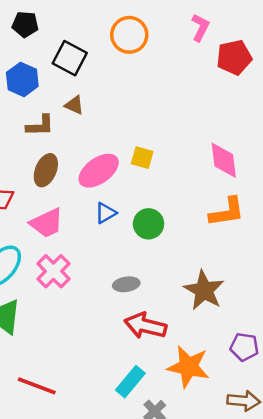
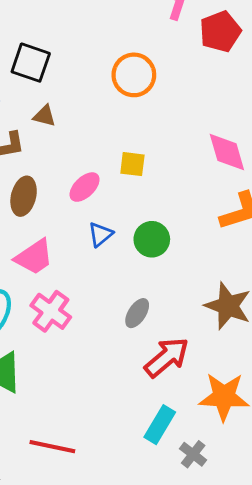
orange circle: (129, 35) -> (134, 75), moved
pink ellipse: (99, 171) -> (85, 187), size x0.7
gray ellipse: (126, 284) -> (137, 313), turned -40
red arrow: (145, 326) -> (167, 357), turned 135

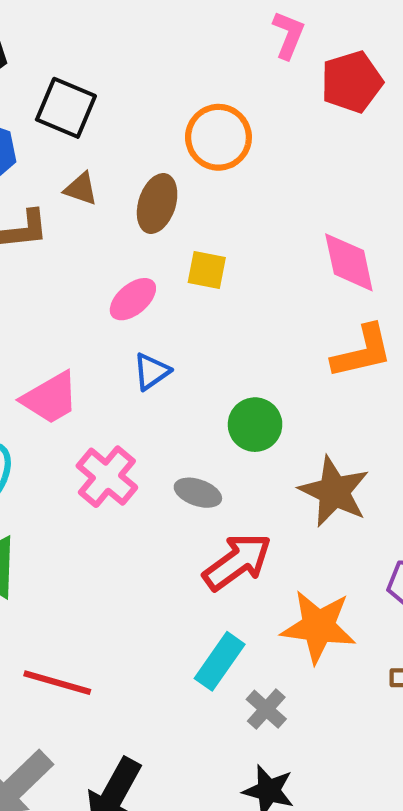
brown ellipse: (24, 196) -> (157, 203), moved
green circle: (152, 239) -> (255, 425), moved
pink cross: (51, 311) -> (107, 477), moved
gray ellipse: (137, 313) -> (198, 493), turned 72

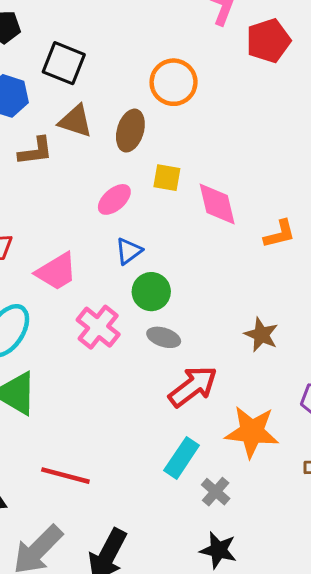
brown triangle: (81, 189) -> (75, 121), size x1.4
pink diamond: (349, 262) -> (217, 204), moved
orange L-shape: (362, 352) -> (279, 234), size x0.7
green circle: (255, 425) -> (151, 292), moved
brown star: (334, 492) -> (261, 335), size x0.7

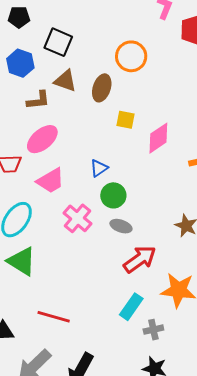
pink ellipse: (114, 199) -> (42, 139), moved, size x1.4
pink diamond: (217, 204) -> (158, 138), turned 68
gray cross: (216, 492) -> (153, 330), turned 36

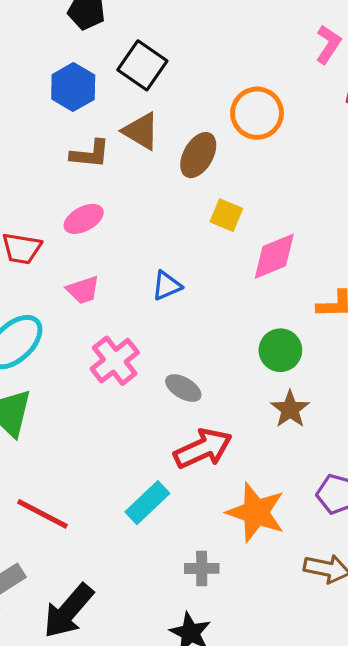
pink ellipse: (42, 139) -> (84, 219), size x0.7
pink trapezoid: (51, 181) -> (83, 290), size x0.7
green circle: (113, 195) -> (280, 350), moved
cyan rectangle: (131, 307) -> (147, 503), moved

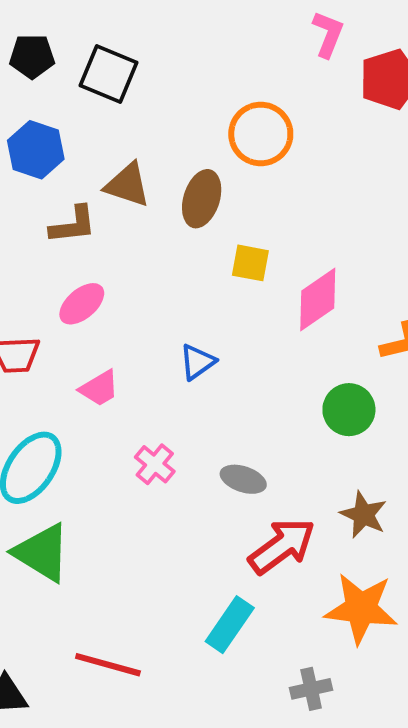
black square: (142, 65) -> (108, 74), moved
pink cross: (115, 361) -> (155, 464), size x0.7
brown star: (290, 409) -> (363, 515), moved

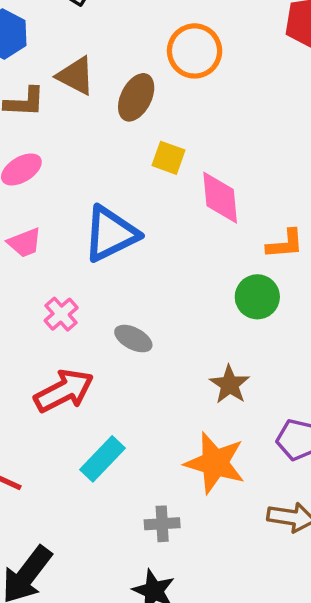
pink diamond: (318, 300) -> (220, 198), turned -70
blue triangle: (197, 362) -> (111, 234), size x1.8
green circle: (349, 410) -> (257, 297), moved
red arrow: (282, 546) -> (64, 391), moved

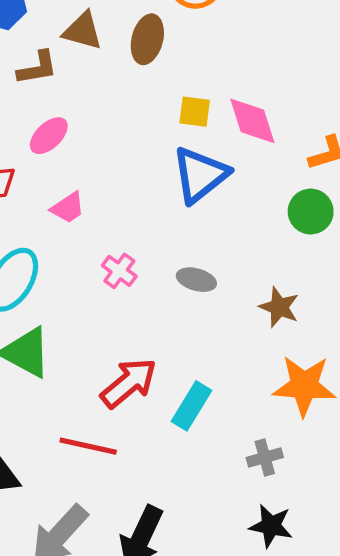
yellow square: (168, 158) -> (195, 112), moved
blue triangle: (111, 234) -> (200, 175), moved
brown star: (230, 384) -> (279, 307), moved
red arrow: (64, 391) -> (129, 383), moved

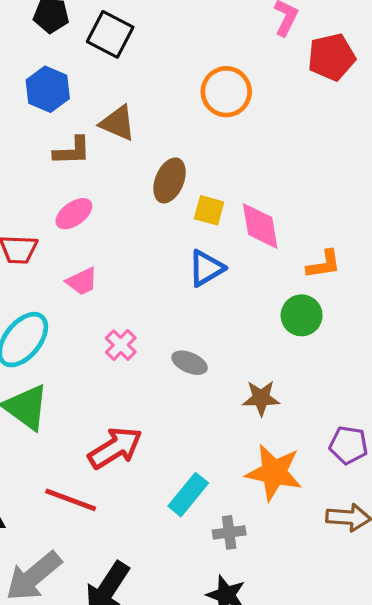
brown ellipse: (147, 39) -> (170, 180), moved
blue triangle: (200, 175) -> (206, 268), size x0.7
brown star: (279, 307) -> (261, 398), turned -30
cyan rectangle: (192, 406) -> (188, 495), moved

